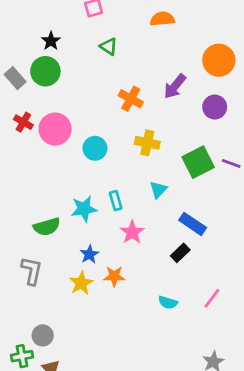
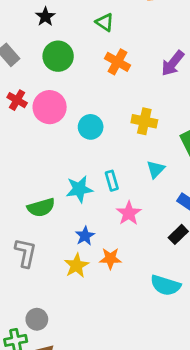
green circle: (45, 71) -> (58, 56), moved
orange cross: (131, 99) -> (117, 62), moved
cyan semicircle: (168, 302) -> (166, 285), size x1.5

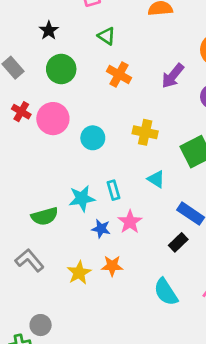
cyan triangle: (156, 169) -> (156, 179), turned -42
blue star: (85, 236) -> (101, 229), moved, turned -30
gray L-shape: (26, 253) -> (30, 260), turned -52
cyan semicircle: (166, 285) -> (166, 292), turned 40

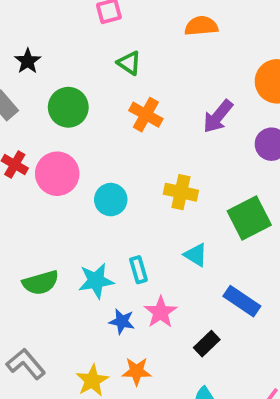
black star: (49, 30) -> (28, 61), moved
green semicircle: (45, 216) -> (41, 283), moved
black rectangle: (178, 242) -> (207, 344), moved

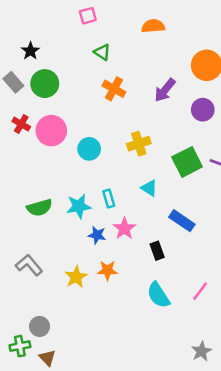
green circle: (68, 107) -> (45, 84), moved
yellow cross: (181, 192) -> (139, 144), turned -30
black rectangle: (207, 344) -> (157, 251), turned -66

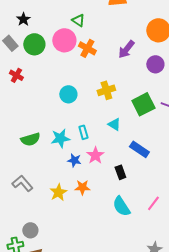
pink circle: (51, 131) -> (64, 40), moved

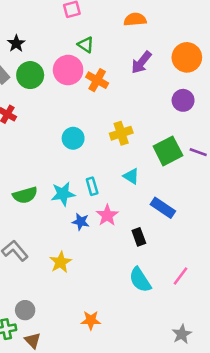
purple arrow: (126, 49) -> (141, 62), moved
orange star: (82, 187) -> (91, 320), moved

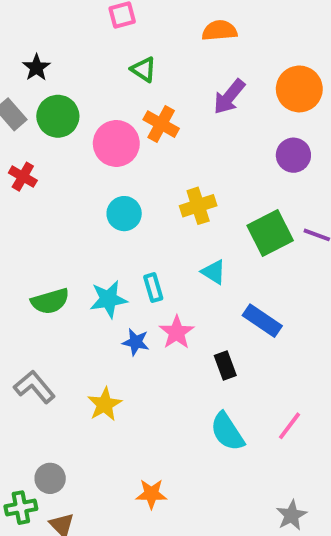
pink circle: (68, 70) -> (116, 143), moved

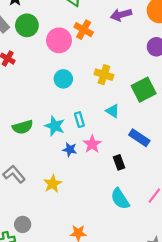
purple arrow: (229, 97) -> (121, 15), turned 36
yellow cross: (198, 206) -> (104, 75), turned 36
cyan star: (108, 299) -> (55, 126), turned 30

